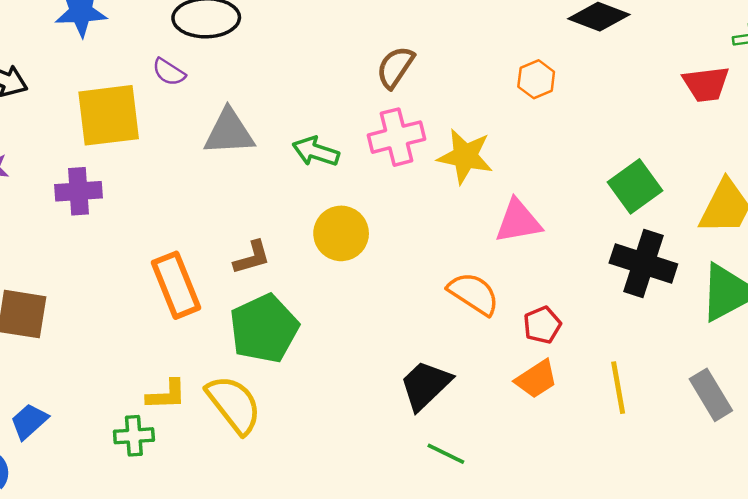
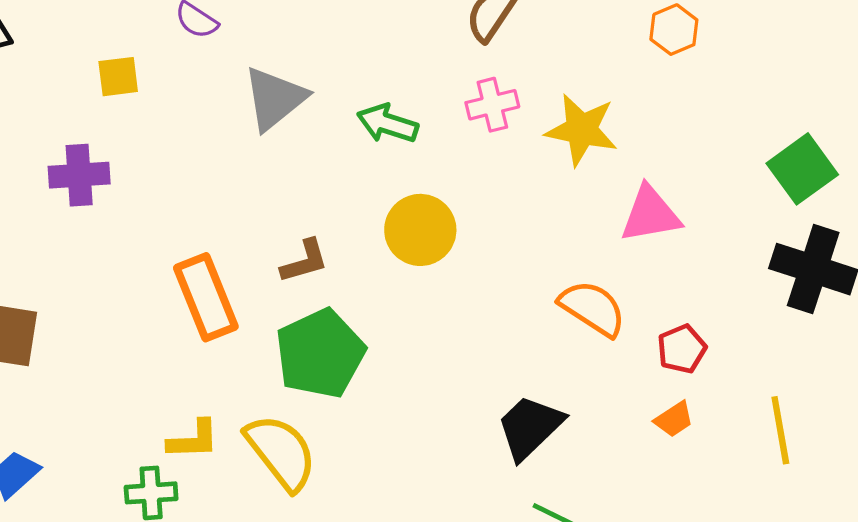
yellow square: (109, 115) -> (118, 77), size x0.5
gray triangle: (229, 132) -> (275, 98), turned -36
pink cross: (397, 137) -> (492, 105), size x0.7
orange trapezoid: (536, 379) -> (674, 419), size x0.7

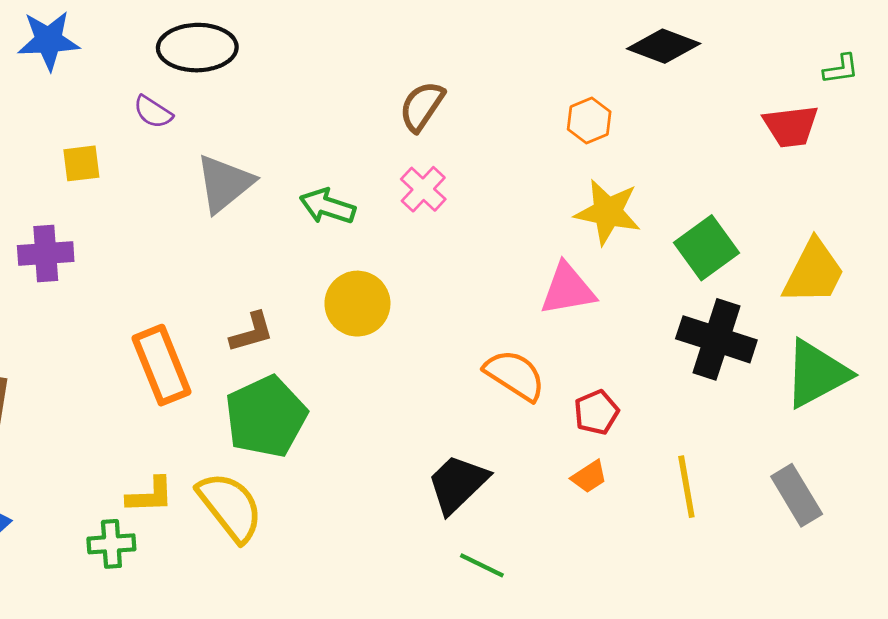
pink cross: (492, 105) -> (423, 189), turned -33
yellow star: (582, 130) -> (608, 212), moved

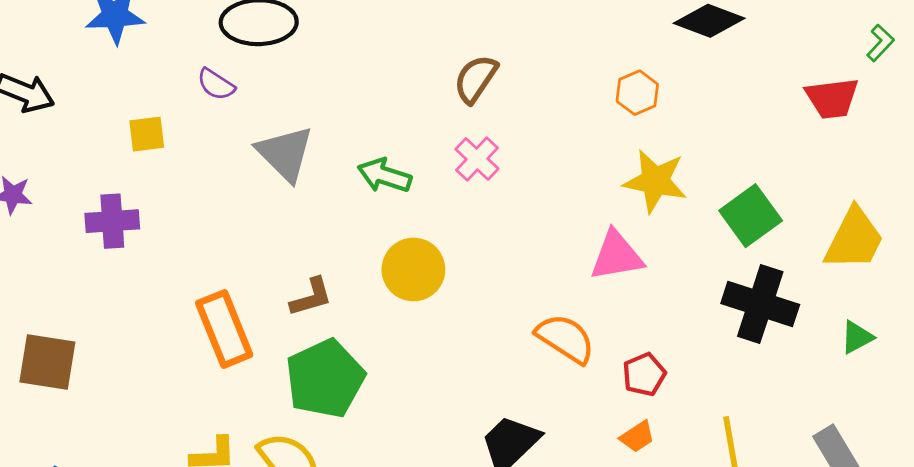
green L-shape: (841, 69) -> (880, 43), turned -39
gray triangle: (224, 183) -> (285, 153), turned -36
green triangle: (817, 374) -> (857, 337), size x0.5

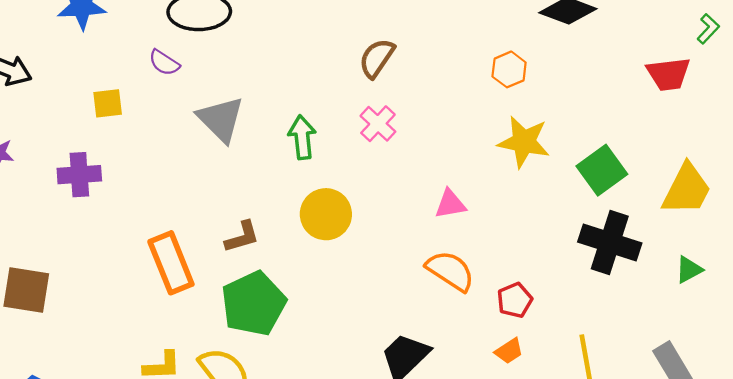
green arrow: (384, 176) -> (302, 137), turned 66
pink triangle: (617, 256) -> (450, 204), moved, size x0.7

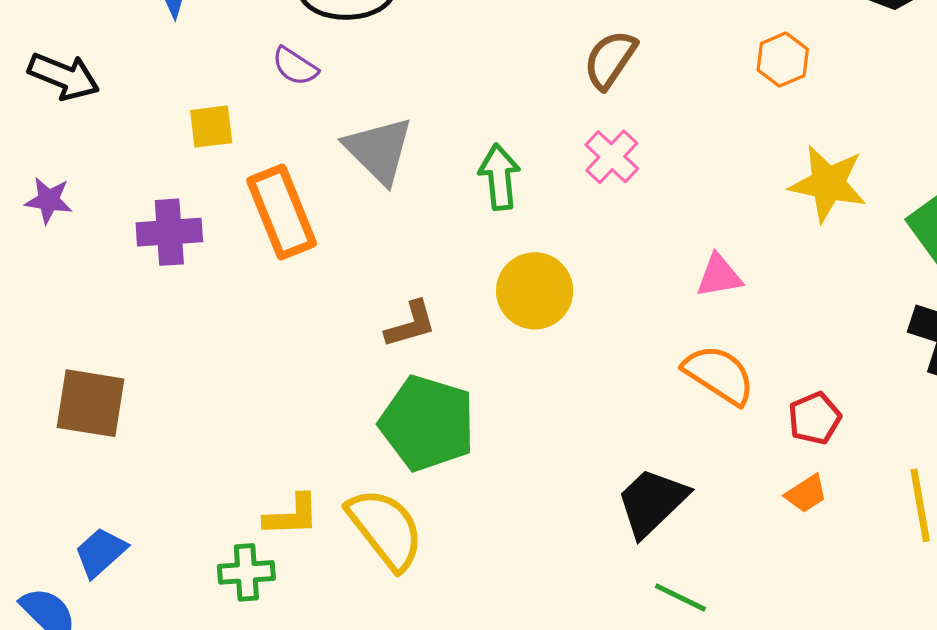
orange hexagon: (509, 69) -> (783, 60), moved
orange rectangle: (171, 263) -> (282, 212), moved
green pentagon: (254, 304) -> (427, 423), turned -30

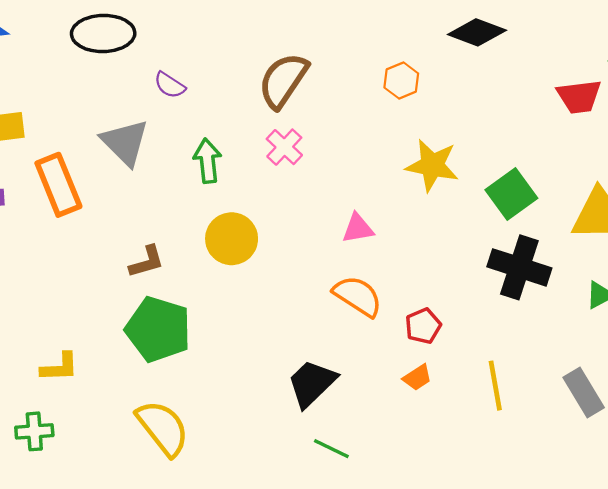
brown semicircle: (610, 60) -> (283, 81), size x1.4
purple semicircle: (295, 66) -> (170, 85), moved
yellow L-shape: (292, 515) -> (60, 367), moved
yellow semicircle: (385, 529) -> (163, 428), moved

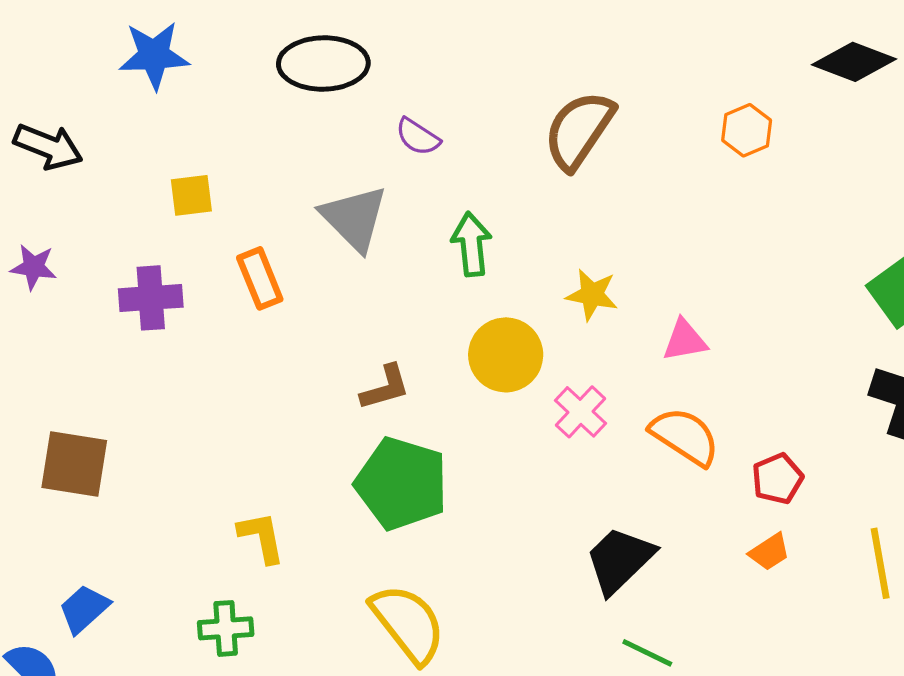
pink cross: (284, 147) -> (581, 412), moved
yellow star: (432, 165) -> (592, 295), moved, size x0.7
orange rectangle: (58, 185) -> (260, 278), size x0.7
yellow L-shape: (60, 367) -> (261, 537), turned -99

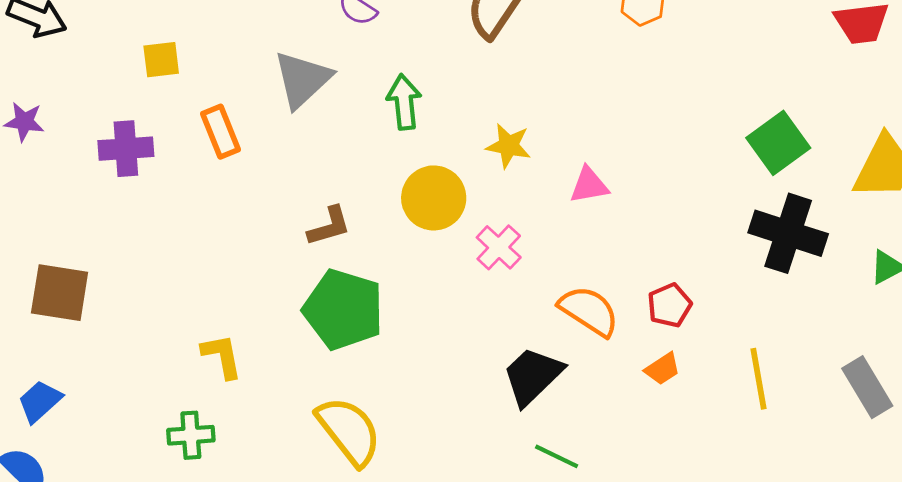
gray triangle: (354, 218) -> (302, 79), turned 32
orange semicircle: (685, 436) -> (589, 311), moved
blue trapezoid: (84, 609) -> (40, 401), moved

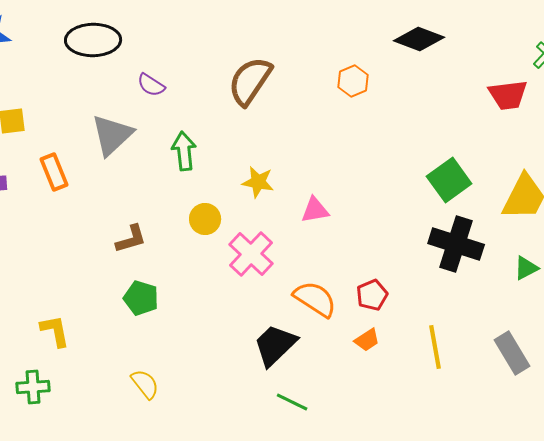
yellow circle: (434, 198) -> (205, 219), size x0.7
pink cross: (499, 247) -> (251, 254), size x1.4
green pentagon: (343, 310) -> (141, 298), size x0.6
yellow semicircle: (349, 431) -> (145, 384), size x0.6

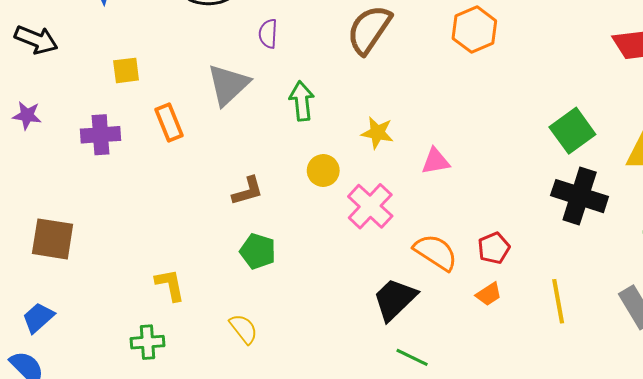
orange hexagon: (353, 81) -> (474, 30), size x1.4
purple semicircle: (151, 85) -> (268, 34), turned 60
yellow semicircle: (145, 384) -> (244, 329), moved

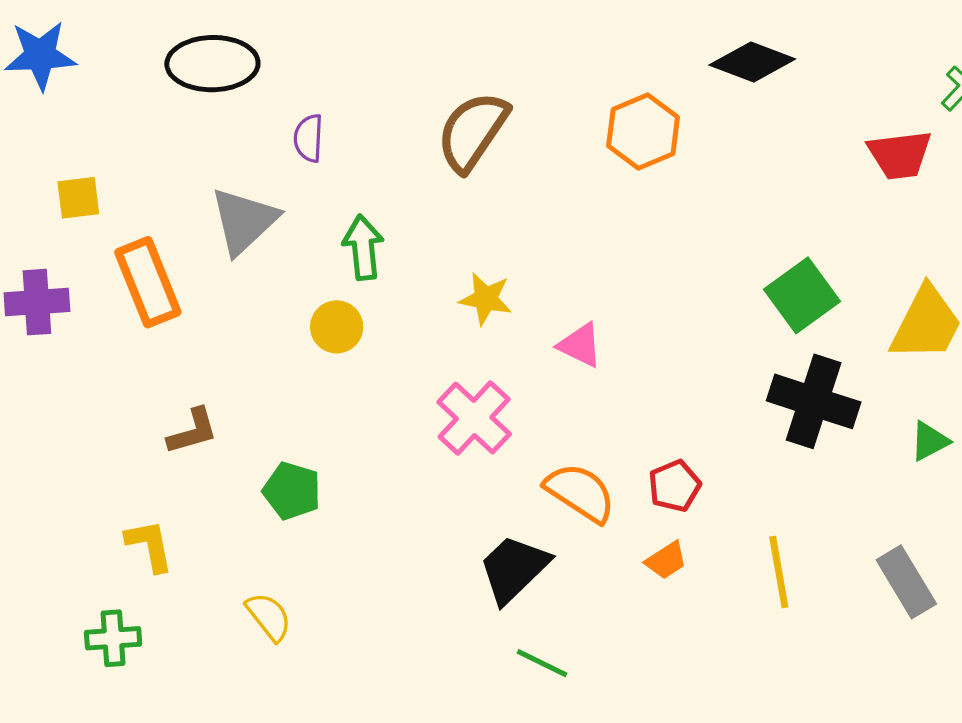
orange rectangle: (169, 122) -> (148, 282), size x1.4
pink triangle: (436, 161) -> (580, 345), turned 36
yellow circle: (323, 171) -> (337, 327), moved
brown L-shape: (248, 191) -> (193, 431), moved

